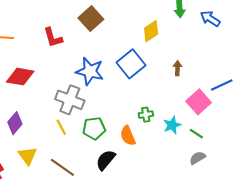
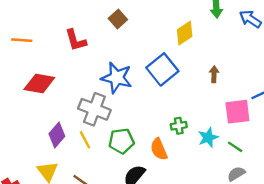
brown square: (91, 19) -> (118, 19), size x0.7
pink square: (199, 102) -> (237, 112), turned 35
purple diamond: (15, 123) -> (57, 135), moved

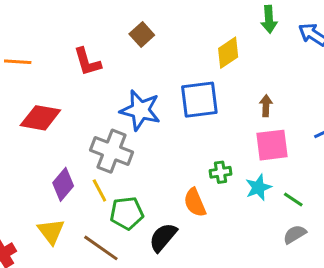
blue square: (162, 69) -> (199, 100), turned 32
pink square: (237, 112) -> (272, 145), moved
green pentagon: (121, 141) -> (127, 213), moved

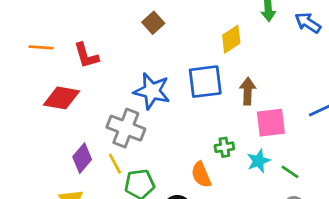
red L-shape: (87, 62) -> (86, 56), moved
brown arrow: (266, 106) -> (248, 91), moved, size x1.4

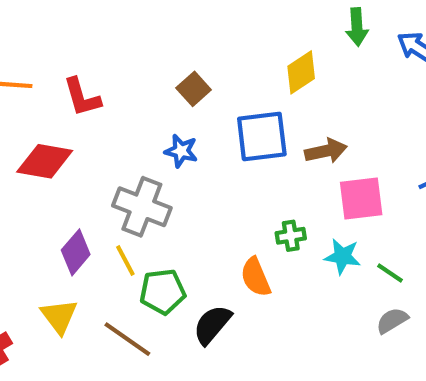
brown square: (153, 23) -> (194, 89), moved
blue star: (152, 91) -> (181, 151), size x0.6
brown arrow: (248, 91) -> (326, 151), turned 76
cyan star: (259, 161) -> (342, 256), turned 30

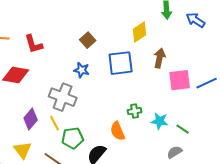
brown arrow: (326, 151) -> (160, 58), moved, turned -66
pink square: (361, 199) -> (180, 80), moved
gray semicircle: (392, 321) -> (175, 152), moved

